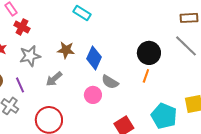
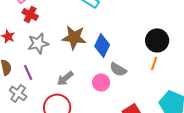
brown star: (66, 50) -> (74, 37), size x1.4
gray arrow: (54, 79) -> (65, 78), moved

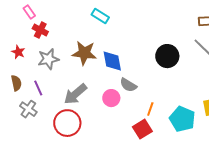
blue diamond: (102, 45) -> (112, 61), turned -35
orange line: (154, 63) -> (150, 109), moved
gray arrow: (65, 78) -> (75, 94), size x1.4

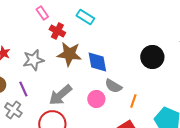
pink rectangle: (29, 12) -> (42, 13), moved
red cross: (40, 30) -> (57, 31), moved
orange line: (150, 109) -> (133, 101), moved

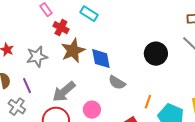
brown star: (69, 54) -> (73, 51), turned -30
pink circle: (96, 99) -> (92, 110), moved
orange line: (133, 101) -> (148, 102), moved

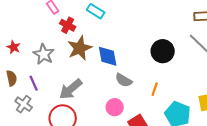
gray star: (37, 57) -> (44, 54), turned -30
orange line: (148, 102) -> (155, 89), moved
pink circle: (92, 110) -> (115, 107), moved

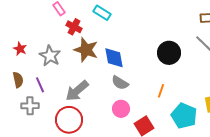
brown star: (80, 48) -> (86, 50), turned -30
gray semicircle: (124, 80) -> (120, 83), moved
gray cross: (24, 104) -> (30, 106), turned -36

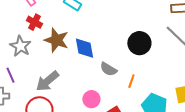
red cross: (74, 27) -> (34, 22), moved
gray semicircle: (120, 83) -> (108, 69), moved

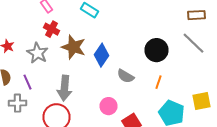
blue diamond: (84, 48) -> (102, 55), turned 45
gray arrow: (47, 81) -> (64, 88), turned -45
orange line: (131, 81) -> (158, 82), moved

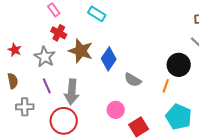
black circle: (156, 50) -> (179, 65), moved
purple line: (28, 82) -> (47, 86), moved

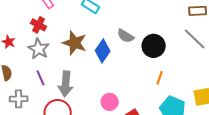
red cross: (59, 33) -> (39, 25), moved
black circle: (179, 65) -> (154, 46), moved
gray semicircle: (133, 80) -> (126, 36), moved

